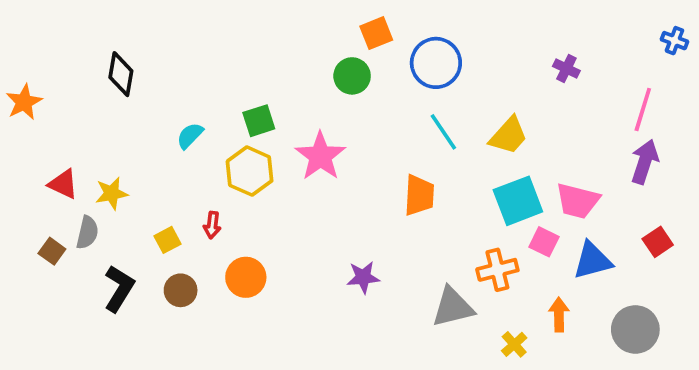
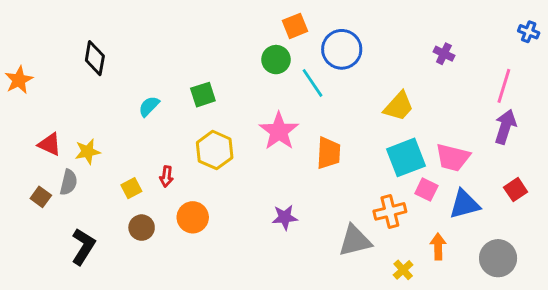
cyan line: (443, 132) -> (313, 83), moved
pink star: (320, 156) -> (279, 131), moved
yellow hexagon: (250, 171) -> (215, 150), moved
black L-shape: (119, 288) -> (83, 247), moved

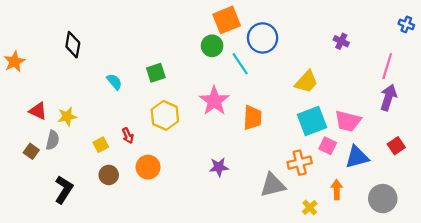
orange square: (295, 26) -> (227, 20), size x1.4
cyan semicircle: (149, 106) -> (114, 82), turned 96
red arrow: (166, 176) -> (128, 136), turned -32

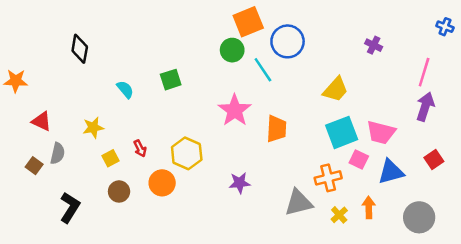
orange star: (14, 62) -> (16, 81), moved, turned 30
yellow hexagon: (165, 115) -> (187, 153), moved
yellow star: (67, 117) -> (93, 128), moved
yellow cross: (310, 208) -> (339, 215), moved

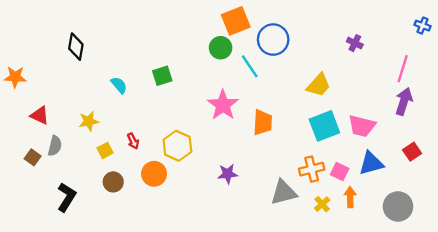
pink square: (359, 160) -> (340, 171), moved

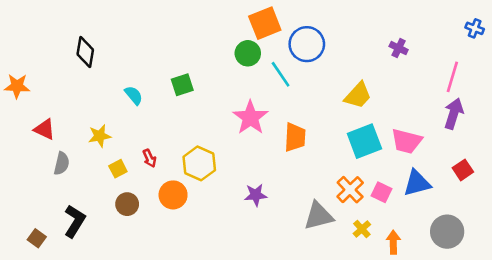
brown square: (33, 157) -> (37, 238), moved
orange cross: (312, 169) -> (350, 190), turned -30
orange arrow: (350, 197) -> (393, 242), moved

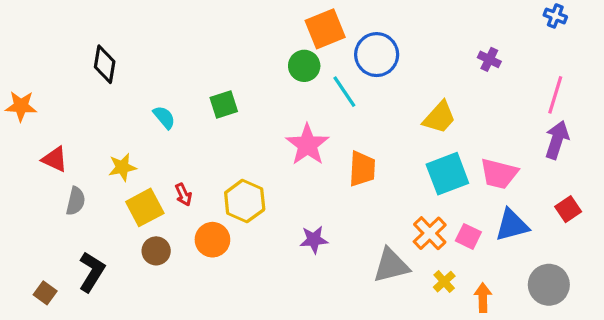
blue cross: (475, 28) -> (555, 16), moved
yellow square: (118, 169) -> (145, 207), size x1.6

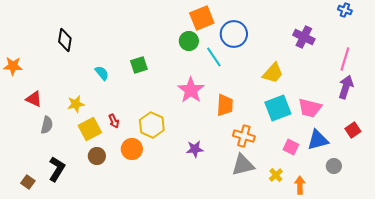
purple cross: (489, 59) -> (304, 37), size x1.5
orange cross: (430, 233) -> (244, 136), moved, turned -30
gray circle: (549, 285) -> (334, 166), moved, size x0.6

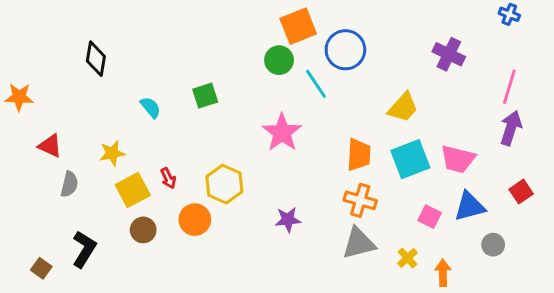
orange trapezoid: (225, 105) -> (359, 155), moved

